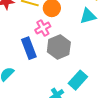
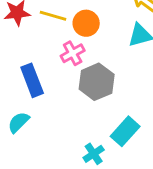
blue rectangle: (29, 48) -> (32, 80), moved

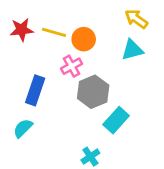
blue rectangle: (32, 80) -> (35, 90), turned 40
cyan rectangle: (125, 131) -> (116, 120), moved

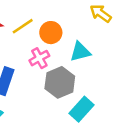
yellow line: (54, 32) -> (23, 26), turned -50
cyan triangle: (132, 50) -> (80, 52), moved

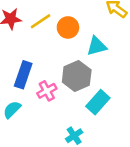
pink cross: (39, 58) -> (47, 91), moved

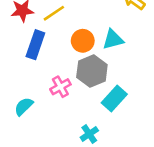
orange circle: (68, 27) -> (83, 41), moved
blue rectangle: (23, 75) -> (35, 45), moved

